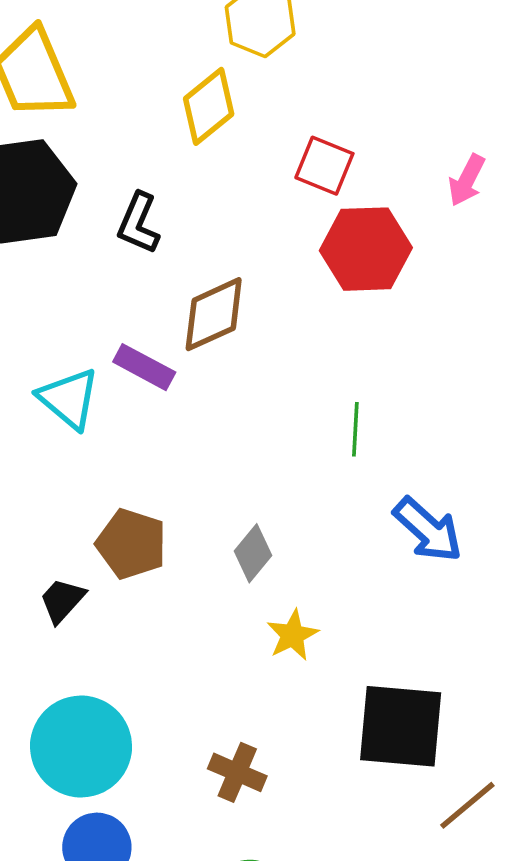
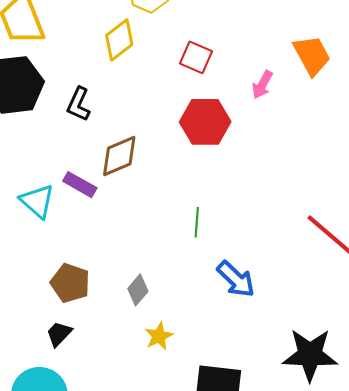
red square: (324, 166) -> (196, 57), moved
black trapezoid: (62, 600) -> (59, 334), moved

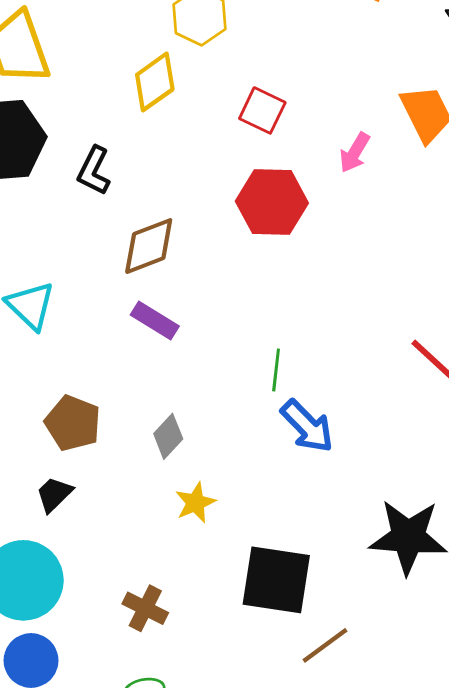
purple rectangle: (80, 185) -> (155, 320), moved
green line: (197, 222) -> (276, 370), moved

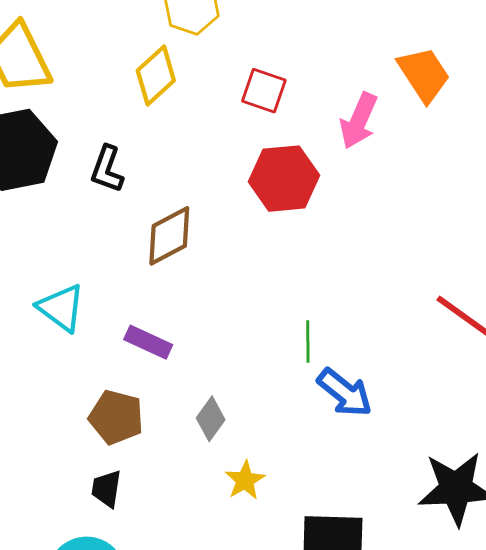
pink arrow: (355, 153) -> (359, 121), size x1.4
purple rectangle: (155, 320) -> (148, 342), moved
black trapezoid: (54, 494) -> (107, 489), turned -30

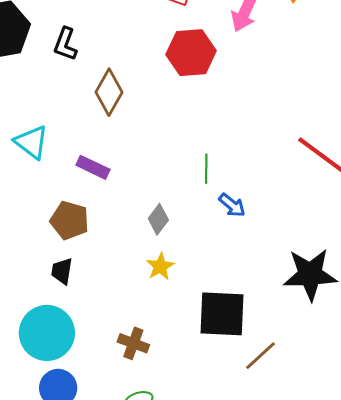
brown diamond: (169, 236) -> (109, 92), turned -33
blue arrow: (345, 393) -> (232, 205), size x0.7
gray diamond: (211, 419) -> (158, 219), moved

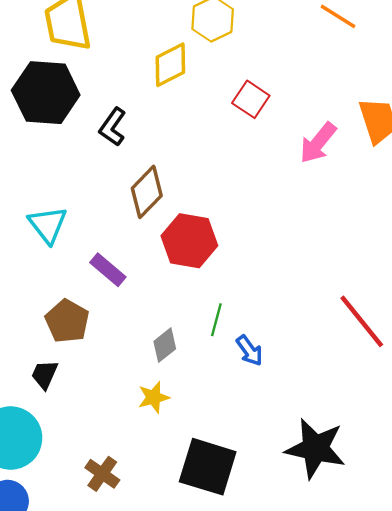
red hexagon: (191, 53) -> (189, 241), moved
green line: (206, 169) -> (216, 320), moved

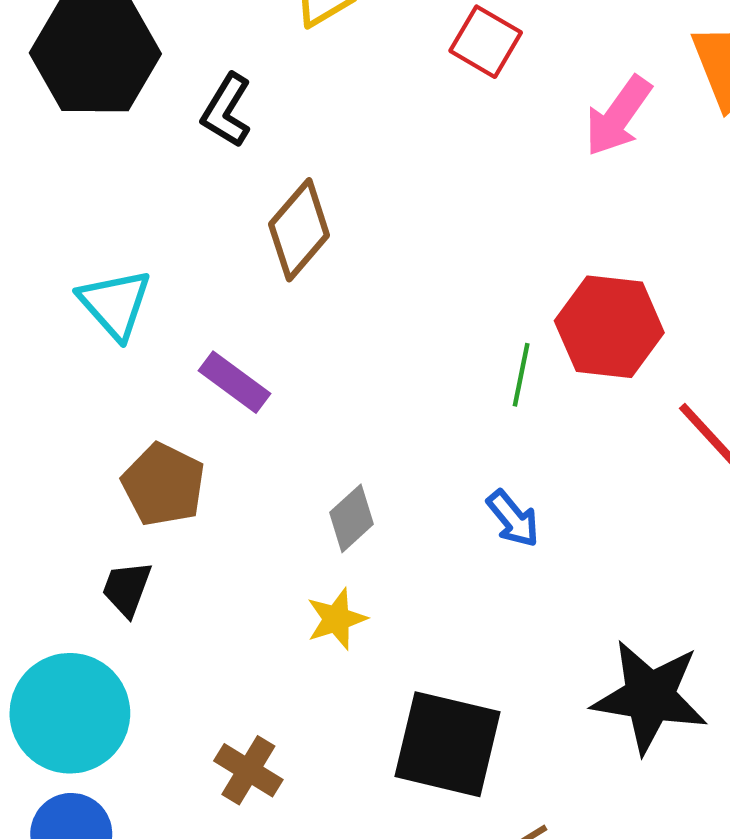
red hexagon: (189, 241) -> (609, 327), moved
green line: (216, 320) -> (521, 375), moved

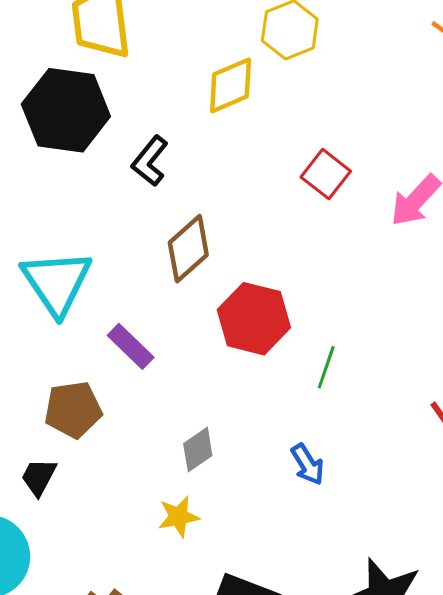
red square: (486, 42) -> (326, 174), moved
cyan triangle: (115, 304) -> (57, 282), size x1.4
red hexagon: (609, 327) -> (254, 319), moved
brown pentagon: (163, 485) -> (73, 410), turned 30

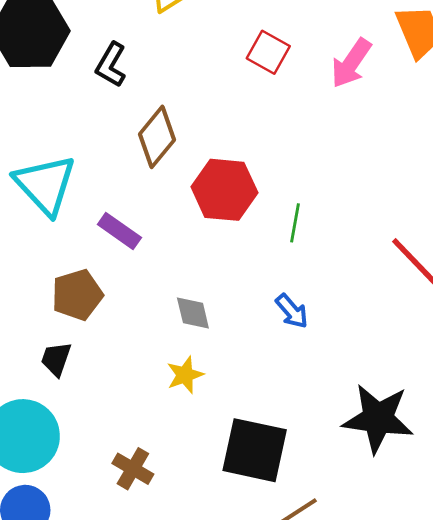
gray diamond: (198, 450) -> (193, 313), turned -60

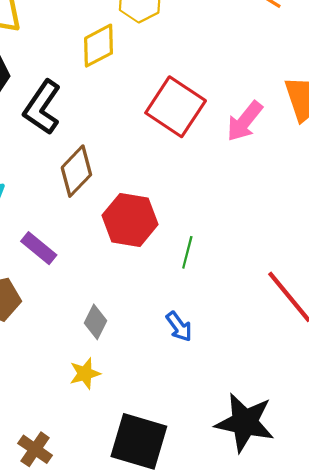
red square: (268, 52) -> (176, 107), size x1.6
black L-shape: (111, 65) -> (42, 107), size x1.4
gray diamond: (193, 313) -> (95, 322), turned 36

